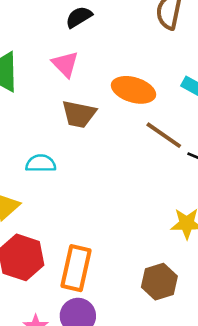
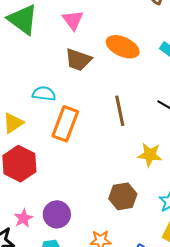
brown line: (164, 135) -> (120, 111), moved, turned 36
orange rectangle: (76, 268) -> (65, 124), moved

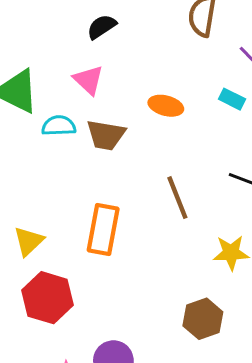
orange ellipse: (123, 47) -> (166, 106), size x0.7
cyan semicircle: (44, 94) -> (59, 126), moved

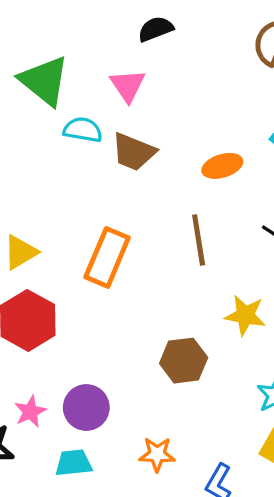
orange ellipse: (166, 106) -> (222, 166), moved, turned -44
brown hexagon: (203, 319) -> (184, 361), moved

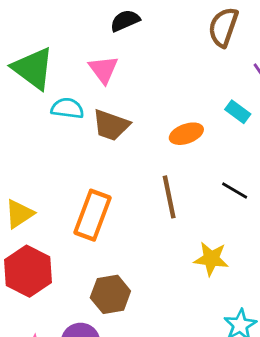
brown hexagon: (184, 361) -> (110, 294), moved

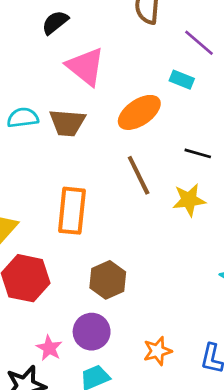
pink triangle: (104, 69) -> (85, 67), moved, size x1.4
orange ellipse: (186, 134) -> (139, 112), size x1.4
yellow star: (211, 259) -> (189, 200), moved

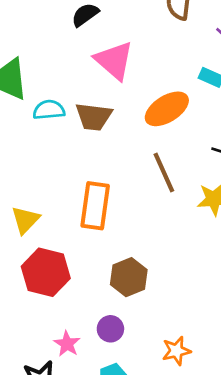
purple circle: (92, 332) -> (110, 329), size x0.7

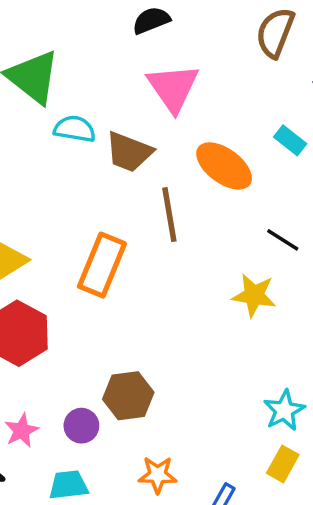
orange ellipse: (167, 109) -> (224, 166), turned 54
brown line: (164, 172) -> (169, 215), moved
brown hexagon: (129, 277) -> (128, 396), moved

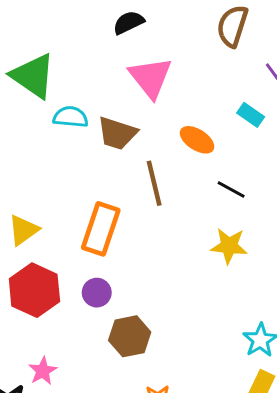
orange ellipse: (224, 166) -> (197, 140), size x0.7
black line: (283, 240) -> (231, 190), moved
purple circle: (81, 426) -> (97, 293), moved

